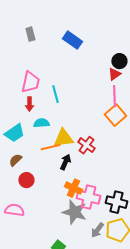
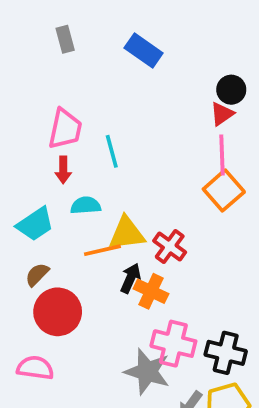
red circle: (26, 180) -> (58, 312), size x1.6
orange cross: (73, 188) -> (151, 291), moved

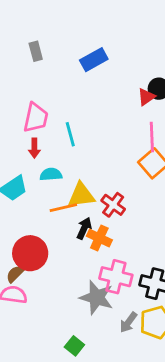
blue rectangle: (144, 50) -> (94, 60), turned -64
red triangle: (222, 114) -> (146, 97), moved
brown semicircle: (37, 274) -> (15, 274), moved

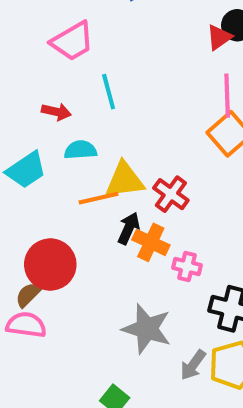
pink trapezoid: (36, 118) -> (72, 41), moved, turned 48
red arrow: (34, 148) -> (56, 112), turned -78
pink cross: (116, 277) -> (187, 267), moved, size x0.6

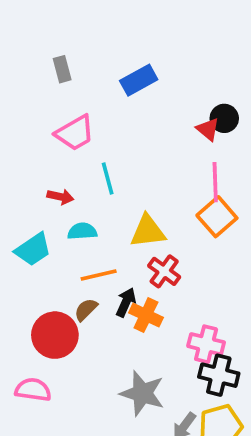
red triangle: (219, 37) -> (208, 129), turned -45
yellow triangle: (125, 180) -> (148, 231), moved
pink cross: (187, 267) -> (206, 344), moved, size x1.4
brown semicircle: (28, 295) -> (86, 310), moved

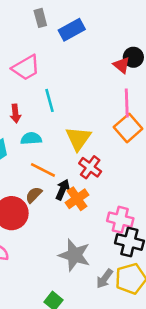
gray rectangle: (62, 69) -> (40, 18), moved
red arrow: (60, 197) -> (15, 114), turned 72
yellow triangle: (148, 231) -> (78, 138), turned -48
orange line: (99, 275) -> (43, 170), turned 40
orange cross: (146, 315) -> (77, 199), turned 30

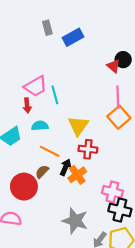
pink trapezoid: (26, 68) -> (36, 86), moved
red cross: (90, 167) -> (88, 149), turned -30

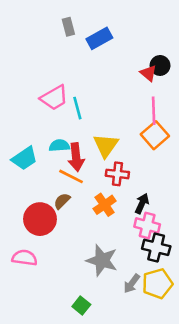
red arrow: (27, 105) -> (76, 157), moved, size x1.5
black arrow: (66, 167) -> (142, 204), moved

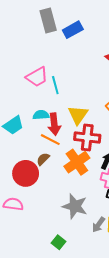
gray rectangle: (68, 27) -> (48, 20), size x1.6
red cross: (117, 174) -> (87, 137), size x1.4
orange cross: (105, 205) -> (77, 162), size x1.4

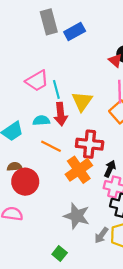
yellow triangle: (78, 115) -> (82, 101), moved
red arrow: (54, 124) -> (61, 114), moved
brown semicircle: (43, 159) -> (14, 167), moved, turned 40

